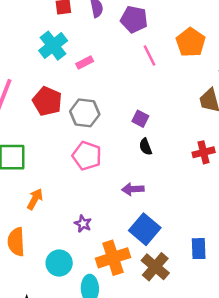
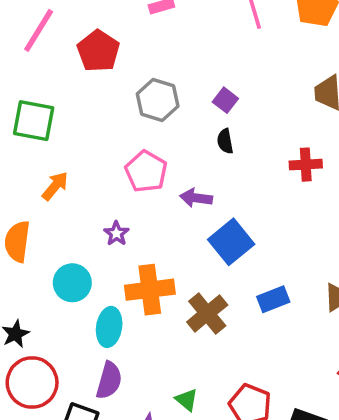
gray hexagon: (85, 113) -> (158, 100), moved
pink pentagon: (87, 156) -> (146, 172), moved
blue square: (145, 229) -> (231, 242), moved
blue rectangle: (199, 249) -> (273, 299), turned 60

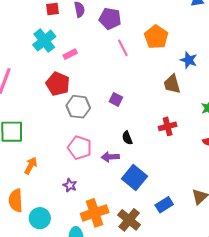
red pentagon: (98, 51) -> (58, 84), moved
black semicircle: (225, 141) -> (127, 138), moved
cyan circle: (72, 283) -> (40, 218), moved

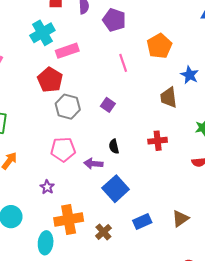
pink line: (123, 48) -> (123, 63), moved
pink rectangle: (70, 54) -> (67, 51), size x1.5
pink pentagon: (80, 148) -> (63, 149), turned -30
brown cross: (129, 220) -> (103, 232), size x0.7

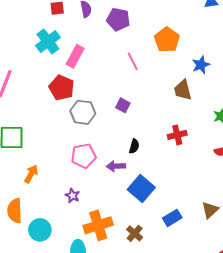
pink rectangle: (67, 51) -> (75, 56), turned -35
blue star: (190, 75) -> (201, 65), turned 30
black semicircle: (114, 146) -> (134, 146), turned -144

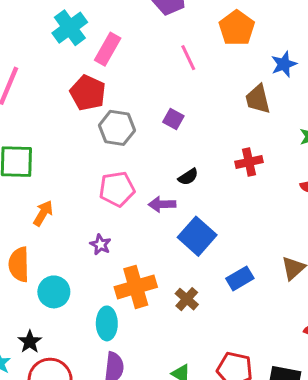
black semicircle: (134, 146) -> (188, 177), turned 40

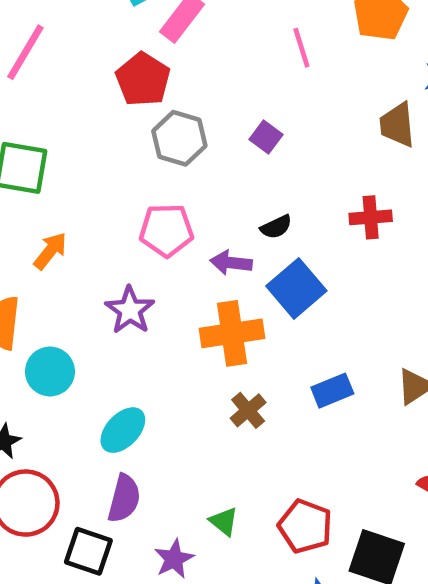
blue square: (197, 236) -> (296, 288), moved
purple star: (100, 245) -> (130, 310), size x1.5
orange cross: (136, 287) -> (232, 333), moved
cyan ellipse: (107, 323) -> (123, 430), turned 36

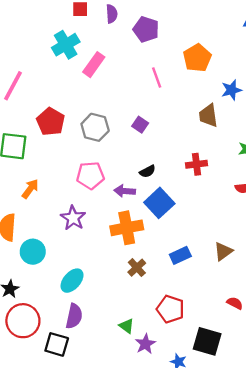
red pentagon: (143, 79) -> (51, 122), moved
red pentagon: (305, 526) -> (170, 309), moved
purple star: (174, 559) -> (145, 344), moved

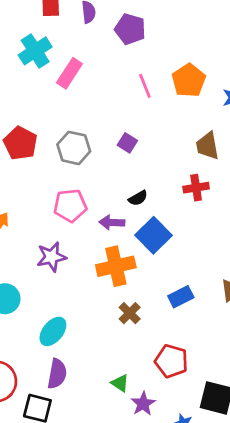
orange pentagon: (197, 58) -> (189, 80), moved
brown trapezoid: (208, 116) -> (207, 146), moved
purple star: (73, 218) -> (51, 257), turned 30

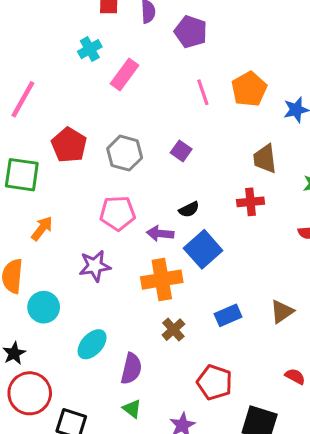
cyan cross: (35, 51) -> (90, 49), size x0.7
purple semicircle: (57, 374) -> (131, 369), moved
green triangle: (120, 383) -> (132, 409), moved

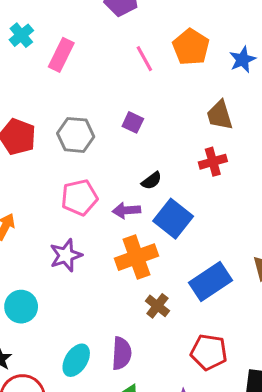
blue rectangle: (228, 315) -> (211, 281), size x1.5
cyan ellipse: (92, 344) -> (76, 360), moved

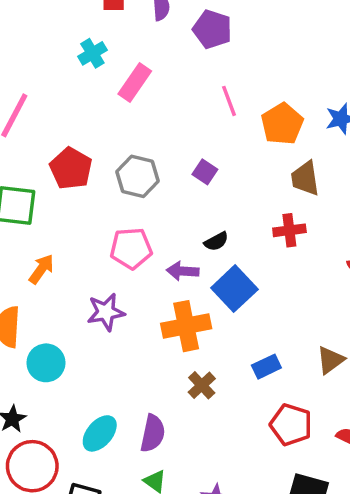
orange pentagon: (191, 47) -> (282, 124), moved
blue rectangle: (211, 281) -> (266, 367), size x0.6
red pentagon: (209, 352) -> (291, 425), moved

